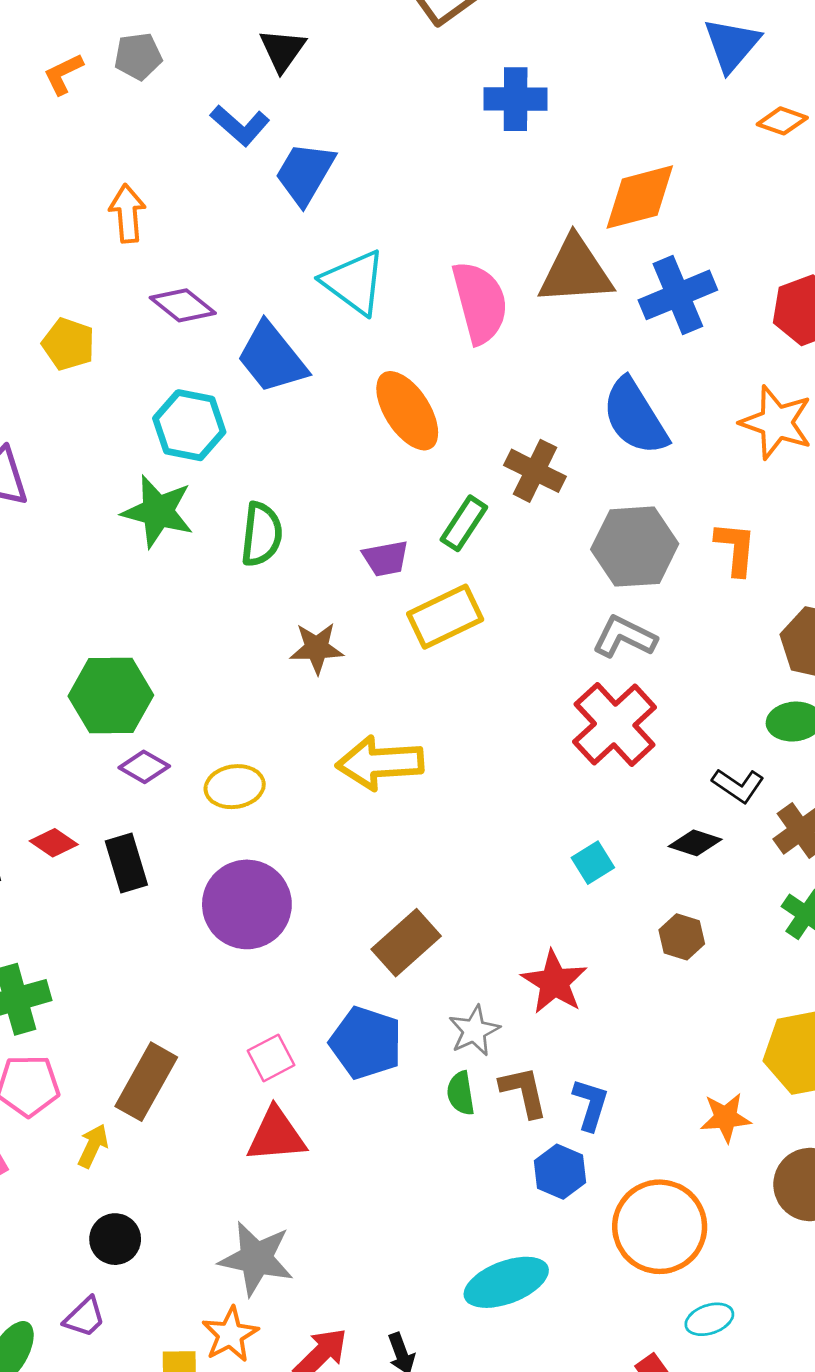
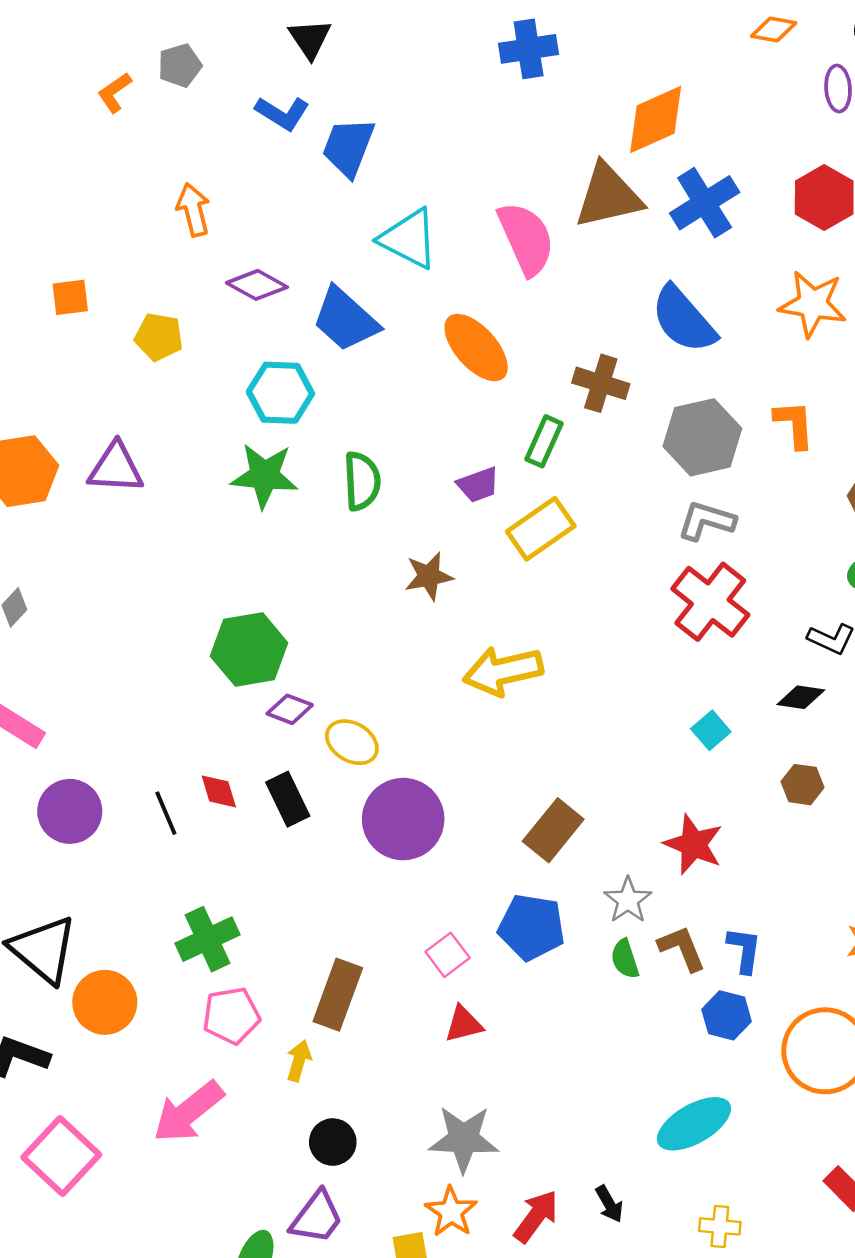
yellow ellipse: (235, 787) -> (352, 742), moved, turned 48
red diamond: (54, 843) -> (219, 791), turned 48
red triangle: (276, 1135) -> (464, 1024), size x0.7
purple trapezoid: (85, 1317) -> (317, 1217), size x1.4

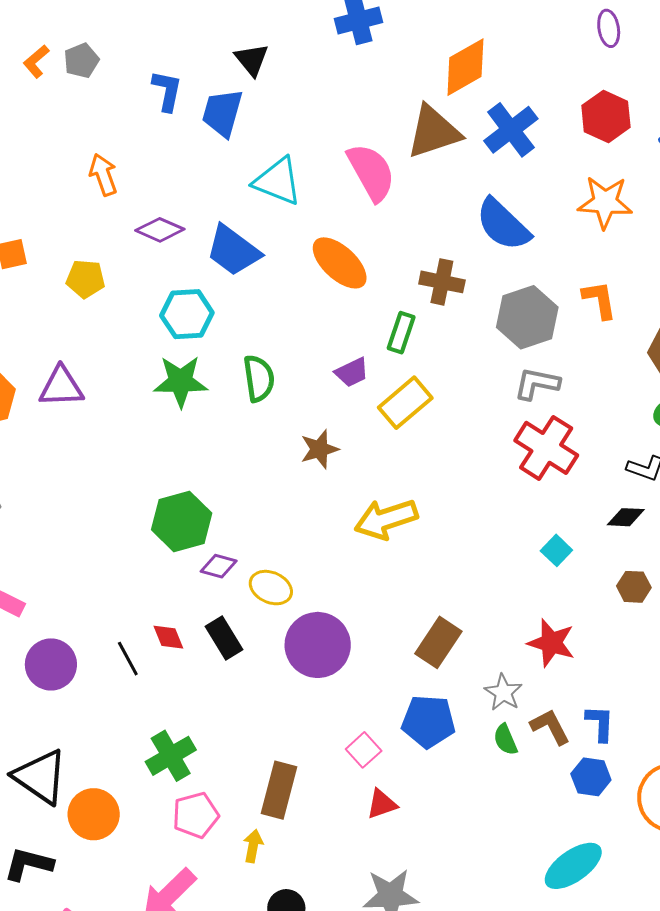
black triangle: (310, 39) -> (252, 60), moved
orange L-shape: (115, 93) -> (36, 61), moved
blue L-shape: (282, 113) -> (167, 91), turned -105

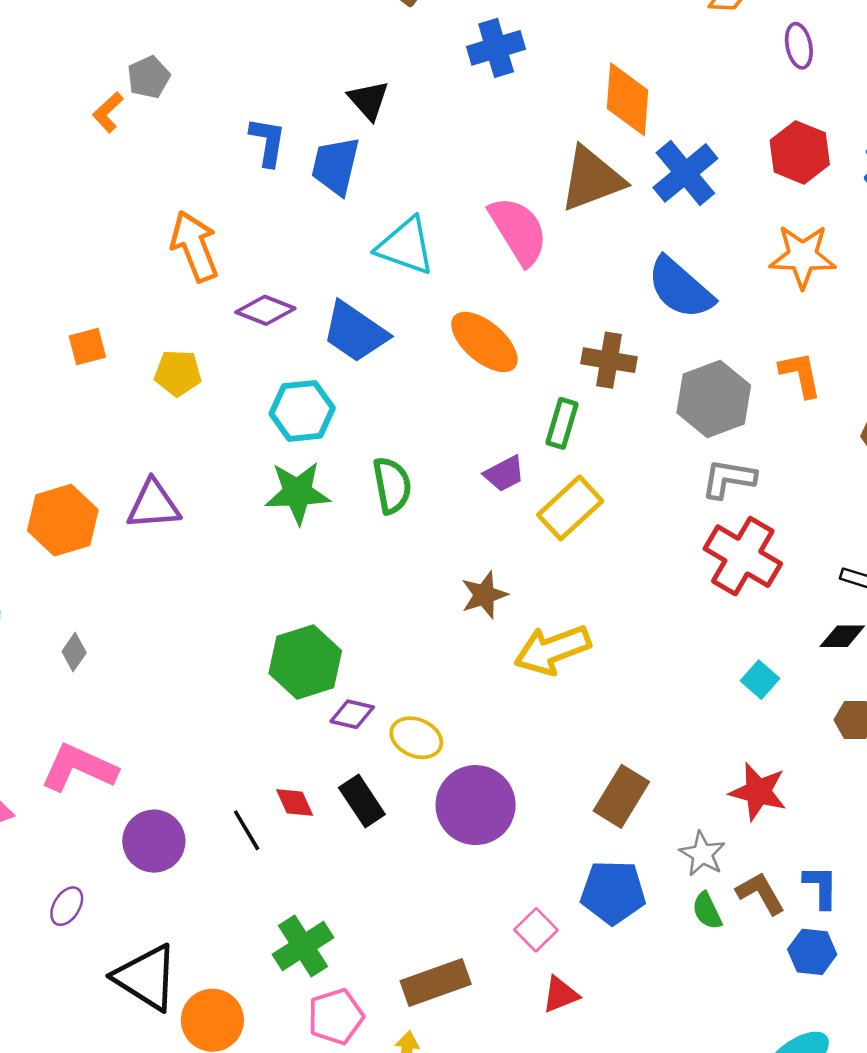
gray pentagon: (81, 61) -> (149, 77), moved
orange diamond: (465, 67) -> (627, 99), turned -54
orange arrow: (103, 175) -> (194, 246), size x1.4
brown star: (319, 449) -> (484, 595), moved
brown rectangle: (279, 790) -> (436, 982), turned 58

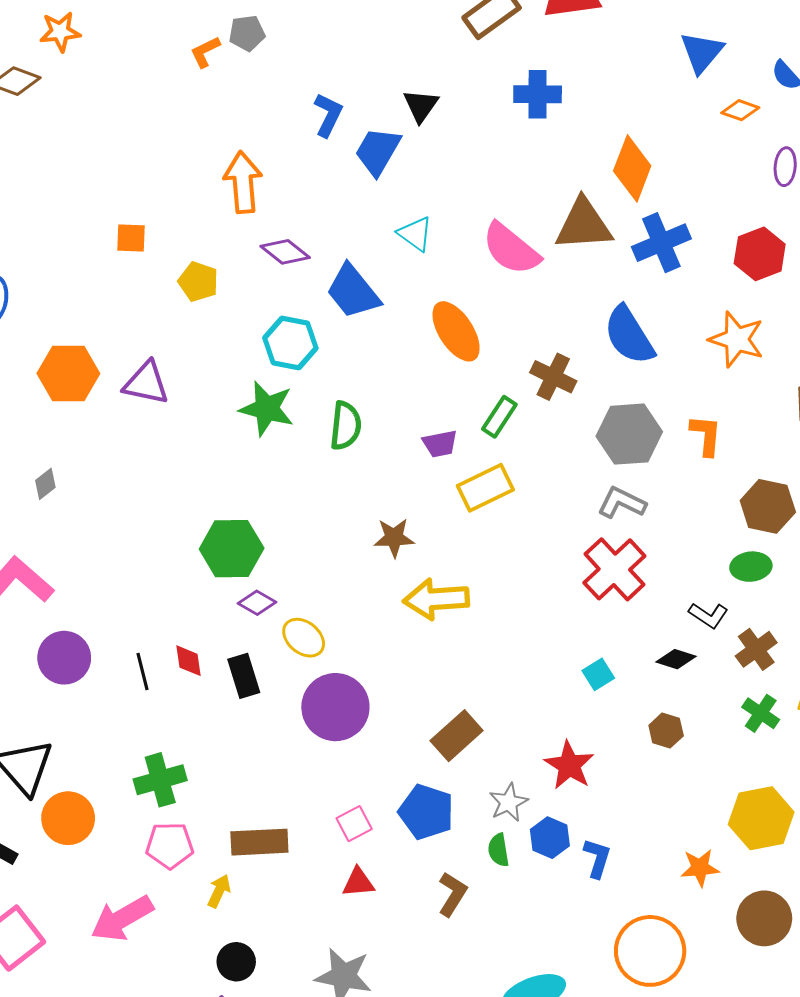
pink semicircle: (518, 231) -> (511, 249), turned 144
cyan triangle: (406, 246) -> (415, 234), size x0.7
brown L-shape: (761, 893) -> (452, 894), moved, turned 45
blue hexagon: (812, 952) -> (550, 838), moved

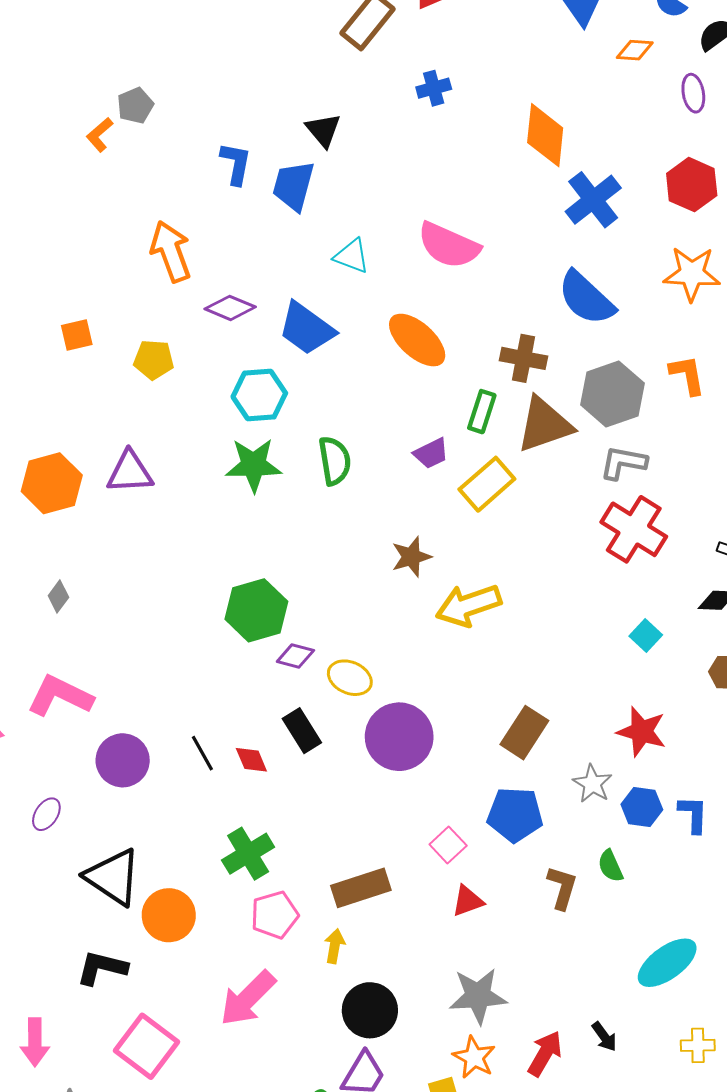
blue cross: (538, 94) -> (434, 88), size x0.7
brown triangle: (584, 225) -> (544, 425), moved
red diamond: (188, 661) -> (251, 760), moved
green semicircle: (498, 850) -> (610, 866), moved
black circle: (236, 962) -> (370, 1010), size x1.4

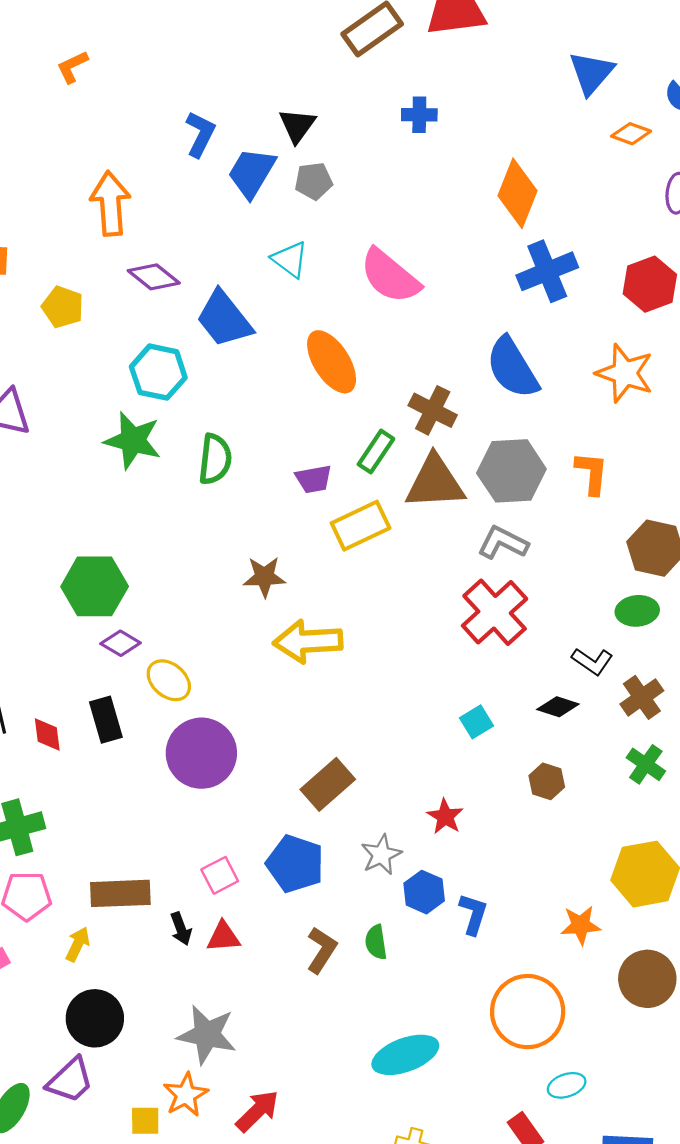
gray pentagon: (135, 105) -> (314, 181), moved
red star: (642, 732) -> (445, 817), size x0.7
black arrow: (604, 1037) -> (181, 929), moved

